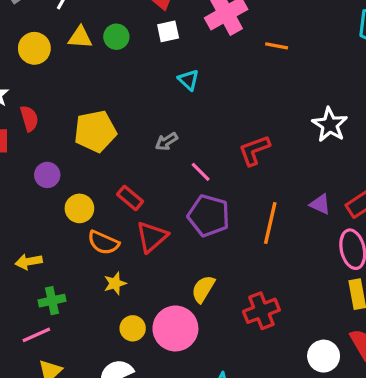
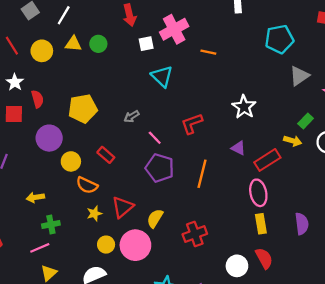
white square: (168, 31) -> (146, 44), moved
cyan triangle: (189, 80) -> (162, 76), moved, size x1.5
purple circle: (47, 175) -> (49, 138), size x1.5
purple triangle: (320, 204) -> (238, 148), moved
red triangle: (152, 237) -> (123, 207), moved

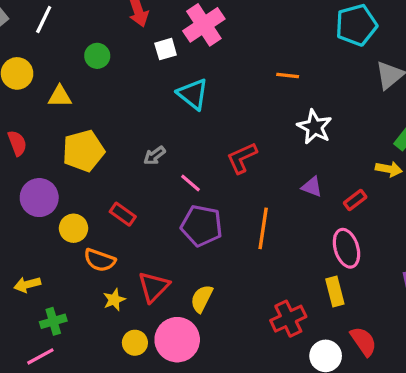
yellow triangle: (73, 44) -> (60, 96), moved
orange line: (208, 52) -> (288, 76), moved
red rectangle: (267, 160) -> (355, 200), size x0.6
yellow rectangle: (261, 224) -> (335, 291), moved
red cross: (195, 234) -> (288, 319), moved

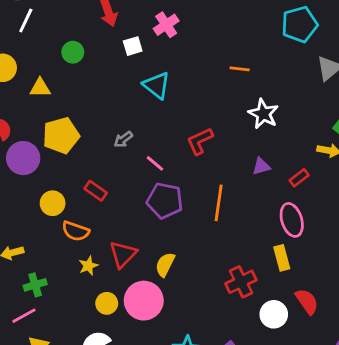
pink cross: (204, 25) -> (166, 25), size x0.7
purple triangle: (312, 187) -> (261, 166), turned -36
purple circle: (39, 198) -> (23, 158), moved

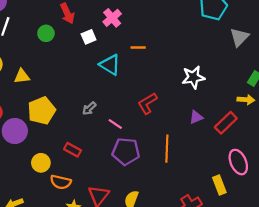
green circle: (73, 52) -> (46, 33), moved
orange line: (240, 69) -> (138, 48), moved
white star: (263, 114) -> (193, 77), turned -30
red rectangle: (299, 178) -> (226, 123), size x1.5
pink ellipse: (292, 220) -> (238, 162), moved

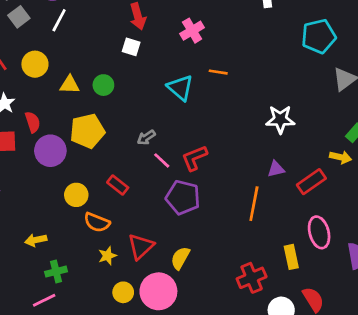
green circle: (46, 33) -> (103, 85), moved
white square: (89, 37) -> (131, 47), moved, turned 32
red L-shape: (147, 103) -> (194, 158), moved
pink line: (115, 124) -> (162, 160), moved
orange line: (167, 149) -> (254, 204), moved

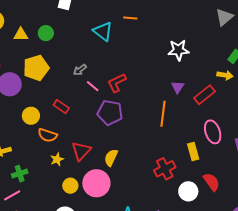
purple triangle: (276, 169) -> (178, 87), turned -40

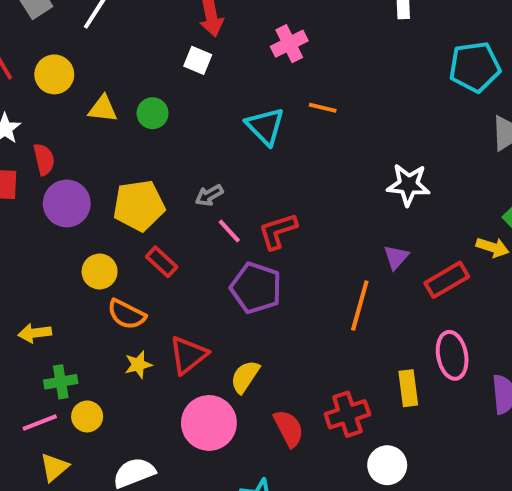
yellow pentagon: (36, 68) -> (139, 206), moved
red semicircle: (212, 182) -> (289, 428), moved
yellow circle: (70, 186) -> (87, 416), moved

